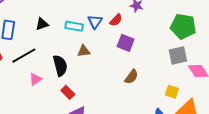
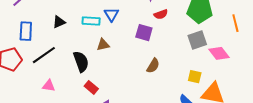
red semicircle: (116, 20) -> (161, 14), moved, turned 32
pink triangle: (35, 79) -> (49, 86), moved, turned 48

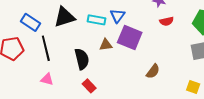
black triangle: (59, 22) -> (64, 17), size x1.6
blue rectangle: (26, 31) -> (31, 22), turned -66
purple square: (144, 33) -> (130, 38), moved, size x1.4
black line: (44, 55) -> (46, 48), turned -75

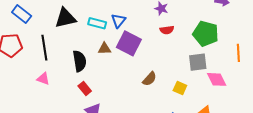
blue rectangle: (31, 22) -> (22, 14), moved
yellow square: (193, 87) -> (180, 88), moved

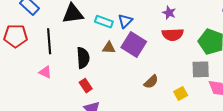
red semicircle: (167, 30) -> (173, 35), size x1.5
yellow square: (180, 88) -> (181, 94), turned 32

